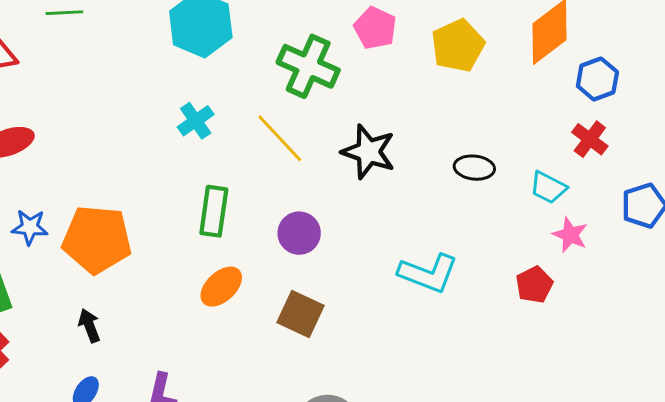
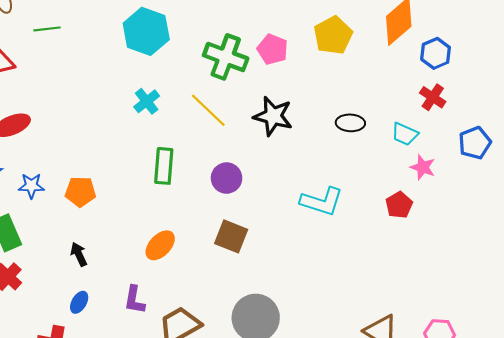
pink pentagon: (375, 28) -> (273, 49), moved
orange pentagon: (97, 239) -> (80, 192), size x0.6
orange ellipse: (221, 287) -> (160, 245), moved

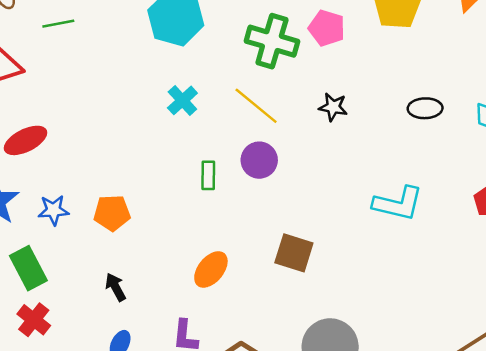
black star: (273, 116) -> (333, 107), size x0.6
green rectangle: (164, 166) -> (208, 175), size x0.7
purple circle: (227, 178) -> (259, 160), moved

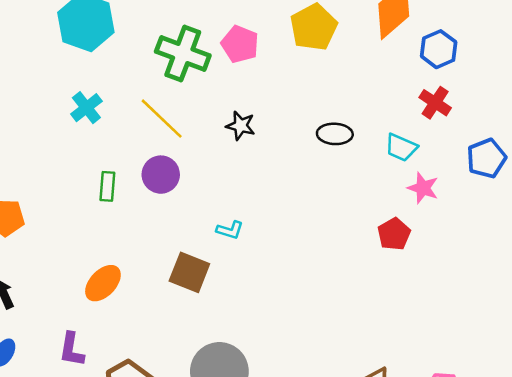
cyan L-shape: (398, 204) -> (230, 230), moved, size x0.5

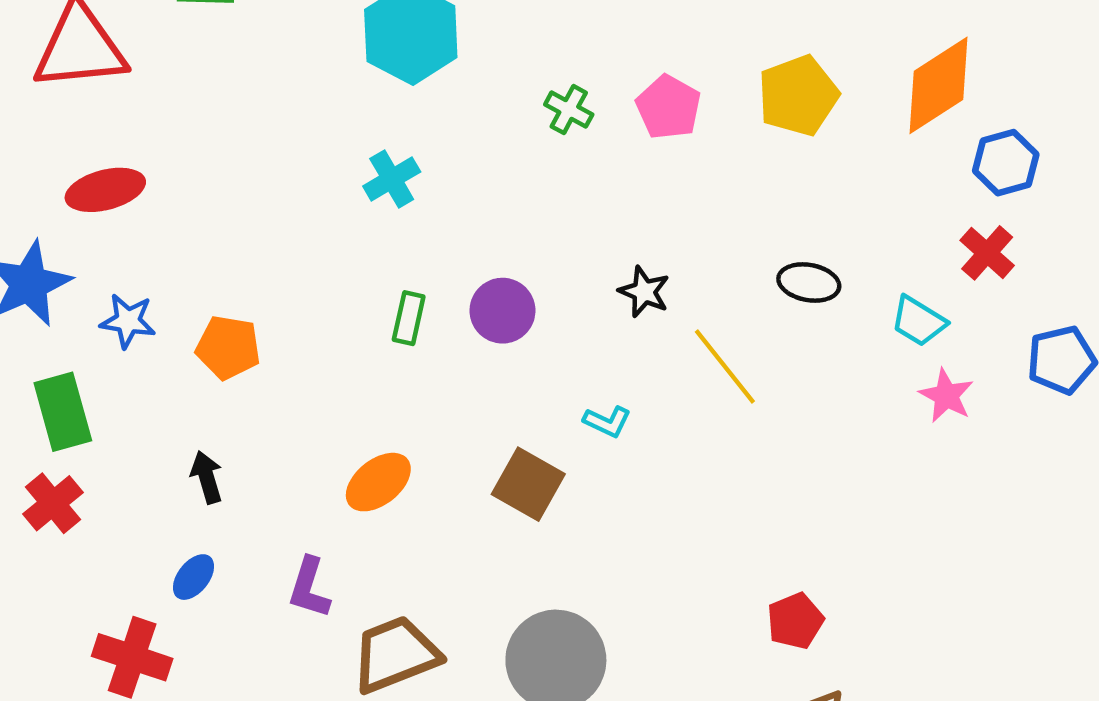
green cross: (183, 54) -> (569, 110), size x0.5
yellow line: (162, 119) -> (725, 366), moved
black star: (241, 126) -> (644, 292), moved
red pentagon: (394, 234) -> (795, 621), moved

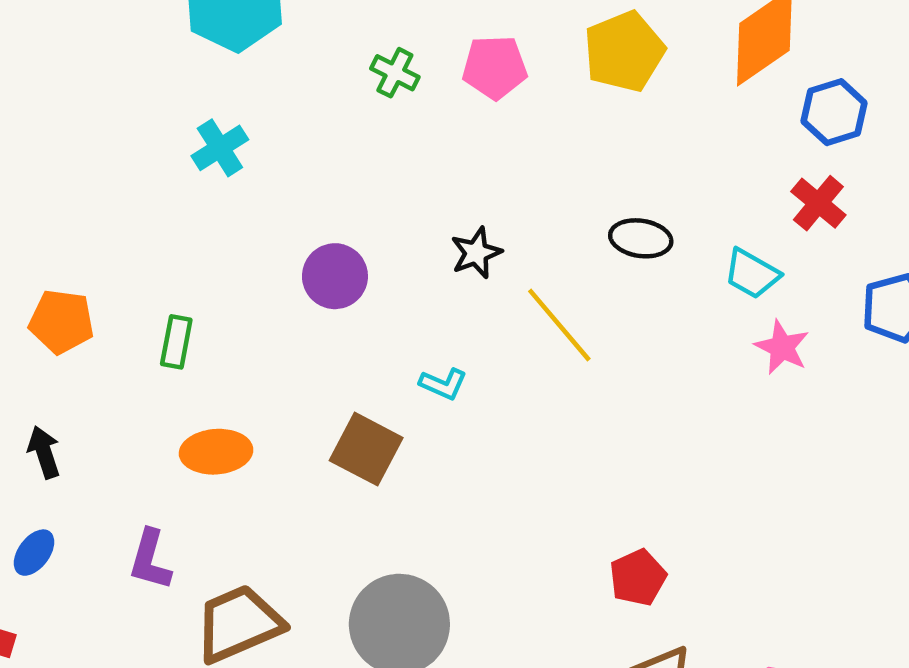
pink pentagon: (668, 107) -> (495, 67), turned -30
black star: (644, 292) -> (476, 253), turned 30
green rectangle: (409, 318) -> (176, 342), moved
orange ellipse: (378, 482) -> (216, 452), turned 36

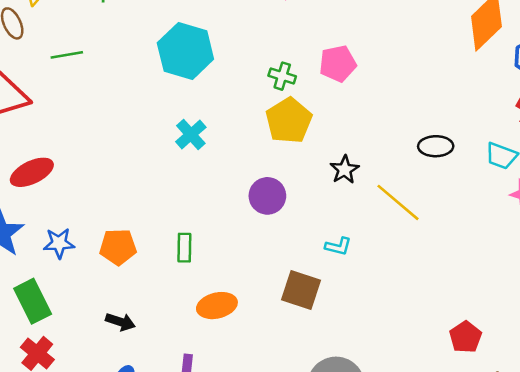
yellow pentagon: (624, 52) -> (289, 121), moved
black arrow: (44, 452) -> (120, 322), turned 136

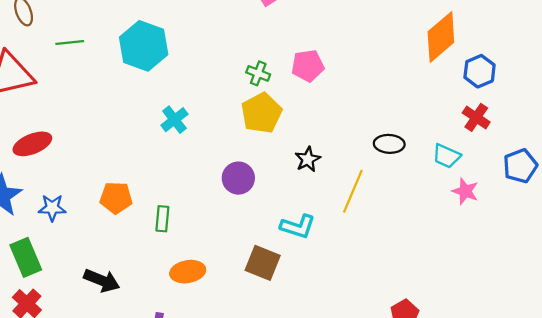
cyan hexagon: (185, 51) -> (144, 46), moved
yellow line: (398, 202) -> (353, 191), turned 69
cyan L-shape: (338, 246) -> (298, 226), size x1.5
orange pentagon: (118, 247) -> (116, 198), moved
black arrow: (120, 322) -> (102, 280), size x1.4

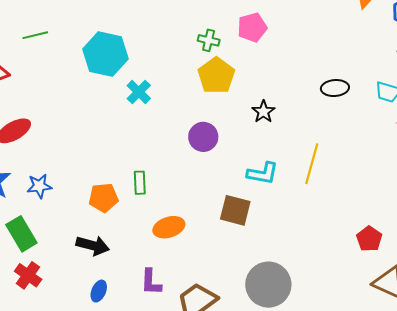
cyan hexagon: (144, 46) -> (105, 54), moved
yellow line: (353, 191) -> (312, 164), moved
orange pentagon: (116, 198) -> (103, 198), moved

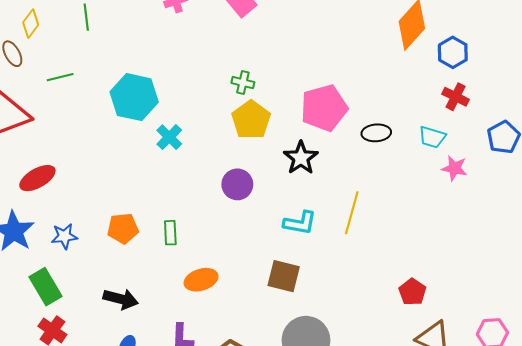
pink pentagon: (252, 27) -> (324, 108), moved, size x1.5
black star: (263, 112) -> (301, 158), size x1.4
orange pentagon: (103, 198) -> (123, 228), moved
brown square: (235, 210) -> (284, 276), moved

